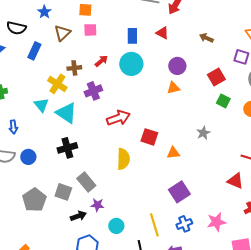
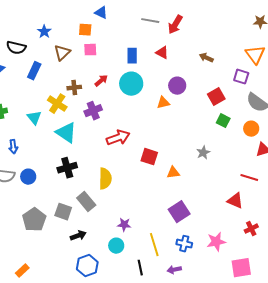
orange triangle: (173, 88) -> (163, 103), moved
cyan triangle: (41, 105) -> (34, 118), moved
yellow semicircle: (123, 159) -> (105, 179), moved
purple star: (97, 205) -> (124, 225), moved
blue cross: (184, 224) -> (184, 244), turned 35

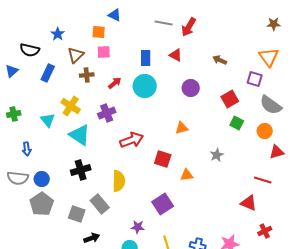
brown cross: (74, 88) -> (87, 75), moved
orange triangle: (163, 103) -> (182, 128), moved
purple square: (179, 212) -> (163, 204), moved
gray pentagon: (34, 220) -> (42, 204), moved

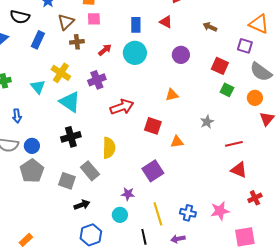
orange triangle: (269, 57) -> (259, 24), turned -30
red square: (230, 99) -> (220, 66), turned -36
red triangle: (277, 152) -> (267, 119), turned -35
red line: (263, 180) -> (234, 144), moved, turned -30

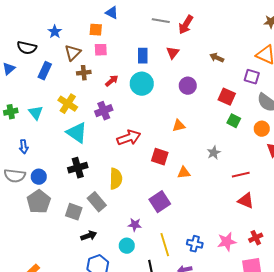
red triangle: (166, 22) -> (173, 53), turned 40
cyan triangle: (38, 87) -> (36, 113), moved
red cross: (255, 198) -> (256, 238), moved

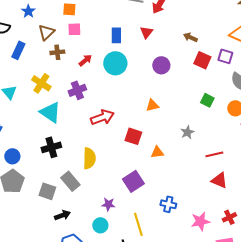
red square: (227, 97) -> (202, 60), moved
blue cross: (195, 244) -> (168, 204), moved

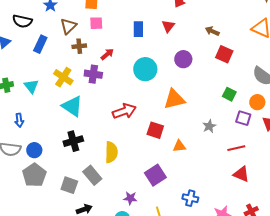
purple square: (225, 56) -> (243, 118), moved
cyan circle: (115, 63) -> (145, 69), moved
purple cross: (77, 90) -> (93, 74), moved, turned 30
orange triangle: (152, 105) -> (174, 99), size x1.6

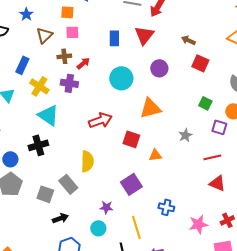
red triangle: (168, 26) -> (144, 35), size x1.5
blue rectangle: (40, 44) -> (22, 65), moved
brown cross: (79, 46) -> (64, 56), moved
black cross: (73, 141) -> (38, 145), moved

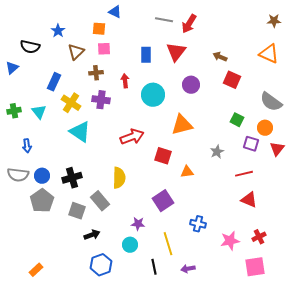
red arrow: (83, 63) -> (125, 81), moved, turned -56
black cross: (38, 145) -> (72, 178), moved

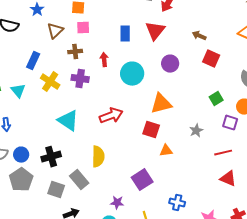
green square: (237, 120) -> (216, 99), turned 32
cyan triangle: (80, 132) -> (68, 121), moved
red square: (163, 156) -> (151, 130), moved

